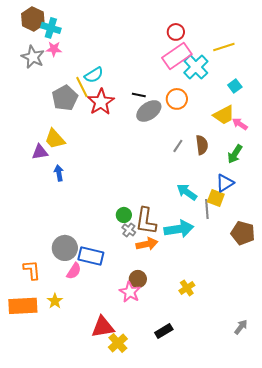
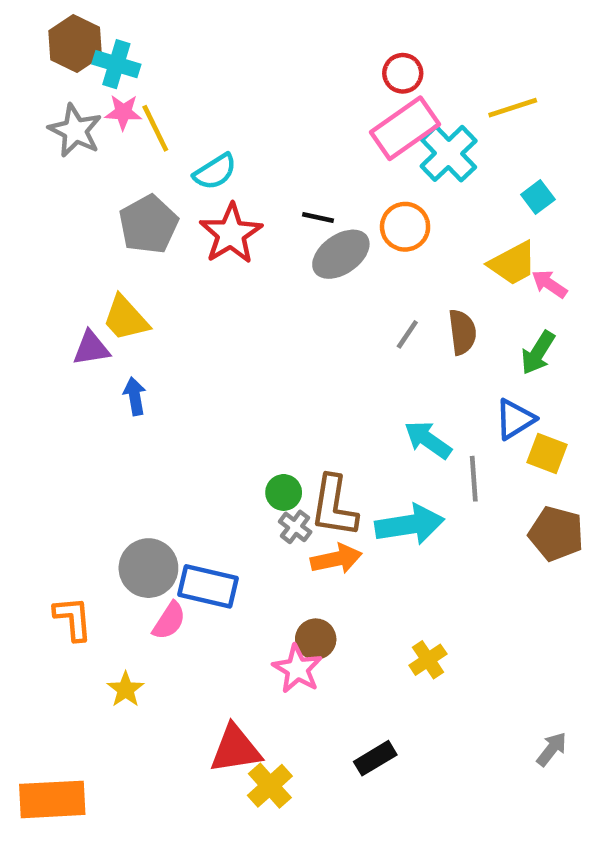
yellow line: (82, 87) -> (155, 128), moved
yellow square: (216, 198) -> (547, 454), moved
orange rectangle: (23, 306) -> (52, 799), moved

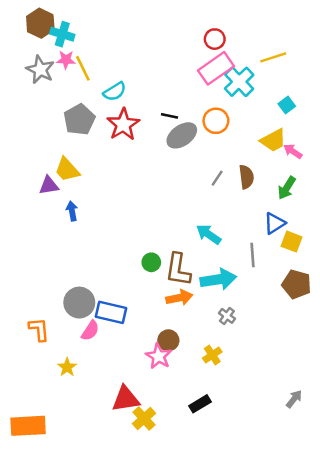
cyan arrow: (428, 440) -> (209, 234), moved
gray cross: (295, 527) -> (227, 316), moved
yellow cross: (428, 660) -> (212, 355), moved

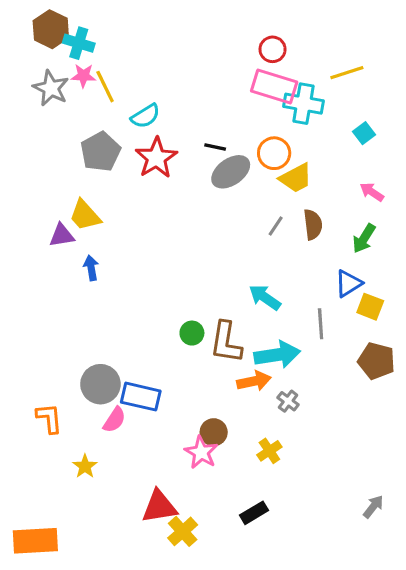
pink rectangle: (216, 68) -> (274, 87), turned 52
cyan cross: (239, 82) -> (304, 104), turned -36
yellow trapezoid: (273, 140) -> (296, 178), moved
orange arrow: (179, 298) -> (254, 381), moved

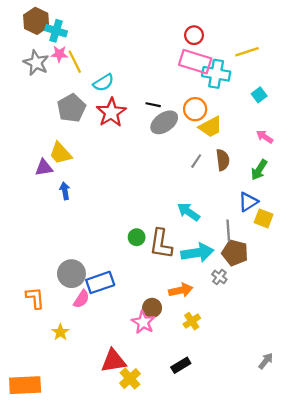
brown pentagon: (376, 361) -> (235, 253), moved
orange arrow: (254, 381) -> (181, 290), moved
blue rectangle: (141, 397) -> (100, 282), turned -32
gray cross: (288, 401) -> (219, 277), moved

